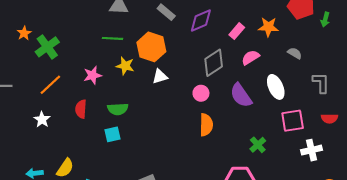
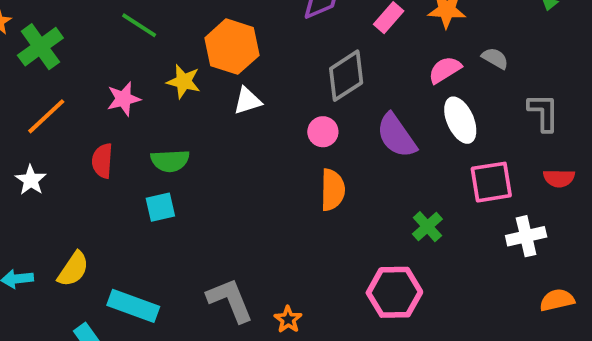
green line: (112, 38) -> (139, 25), moved, turned 30
pink semicircle: (250, 57) -> (445, 70), moved

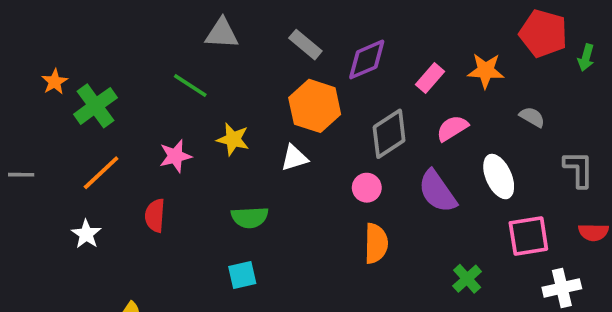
orange hexagon: (232, 47) -> (315, 106), moved
pink semicircle: (445, 70) -> (452, 128), moved
green semicircle: (170, 161) -> (250, 217), moved
cyan square: (160, 207) -> (242, 275), moved

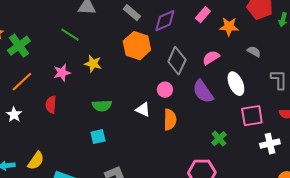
pink rectangle: (430, 78) -> (203, 15), moved
gray diamond: (389, 134) -> (177, 61), turned -32
white triangle: (294, 158) -> (143, 110), moved, turned 42

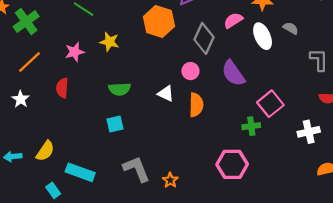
pink semicircle: (211, 58) -> (233, 20), moved
white ellipse: (236, 84) -> (263, 36), moved
pink square: (252, 116) -> (270, 104), moved, turned -30
green cross: (219, 139) -> (251, 126), turned 35

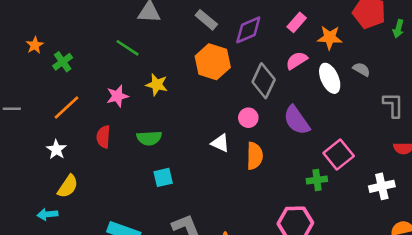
green cross: (26, 22) -> (63, 62), size x0.7
green semicircle: (120, 89) -> (149, 138), moved
yellow semicircle: (45, 151) -> (68, 186), moved

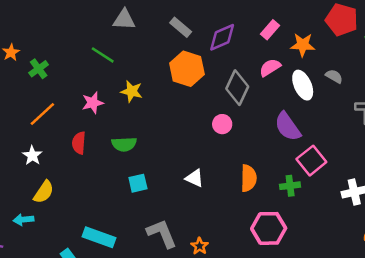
purple semicircle: (297, 120) -> (288, 127), moved
white triangle: (220, 143) -> (195, 178), moved
orange semicircle: (255, 156) -> (249, 178), moved

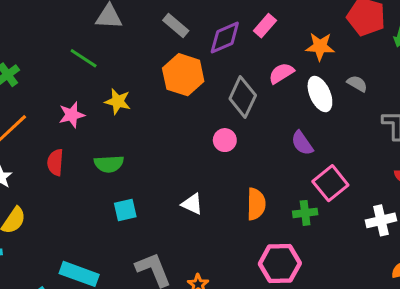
pink rectangle: (270, 30) -> (265, 26), moved
purple semicircle: (288, 127) -> (302, 143), size x0.7

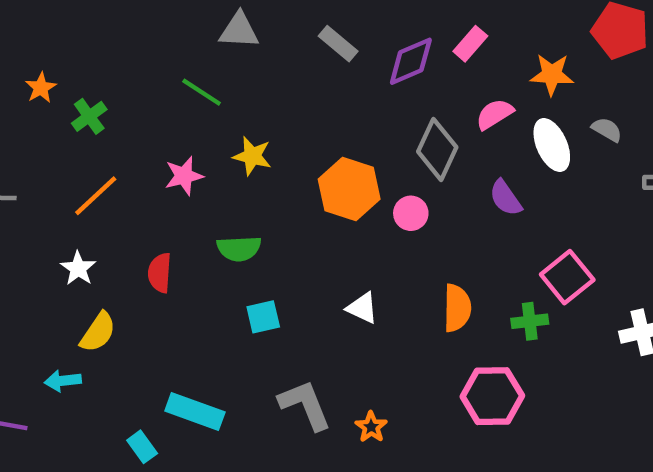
orange hexagon: (183, 75) -> (349, 189), moved
purple semicircle: (302, 143) -> (506, 198), moved
red semicircle: (55, 162) -> (160, 273), moved

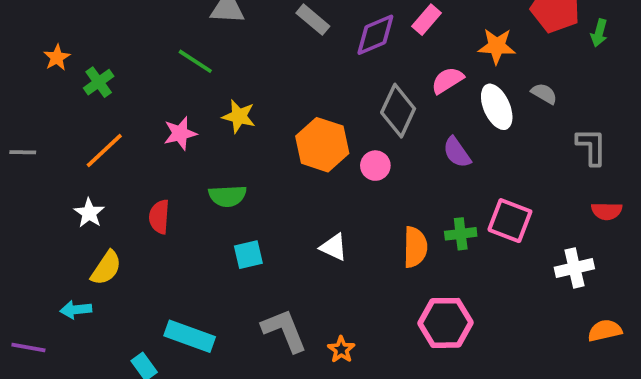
pink square: (567, 277) -> (510, 221), turned -30
green cross: (530, 321) -> (461, 234), moved

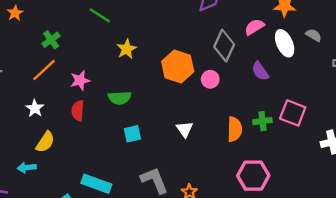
green cross: (99, 82) -> (51, 40), moved
yellow star: (239, 116) -> (127, 49), turned 30
pink star: (180, 133) -> (80, 80), moved
white triangle: (334, 247) -> (185, 129), turned 30

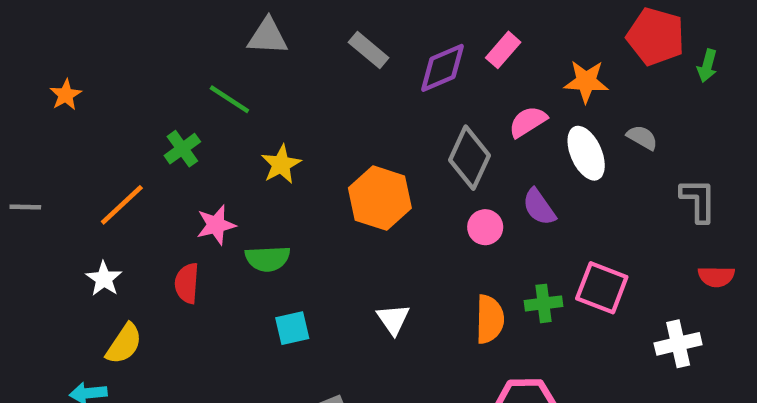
green cross: (51, 40) -> (182, 149), moved
pink circle: (210, 79) -> (485, 227), moved
pink star: (80, 80) -> (216, 225), moved

